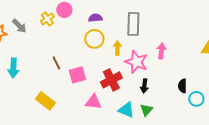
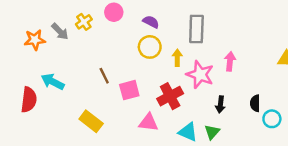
purple semicircle: (95, 18) -> (151, 22), turned 32
yellow cross: (47, 19) -> (84, 22), moved
cyan arrow: (13, 68) -> (53, 82), turned 114
black arrow: (144, 86) -> (220, 104), moved

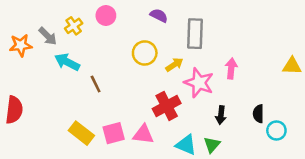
purple semicircle: (151, 22) -> (159, 16), moved
yellow arrow: (177, 58) -> (174, 65), turned 56
cyan arrow: (53, 82) -> (67, 62), moved
pink square: (129, 90) -> (114, 133), moved

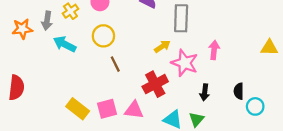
gray arrow: (48, 36) -> (47, 21), turned 54
yellow circle: (145, 53) -> (103, 36), moved
brown line: (96, 84) -> (115, 64), moved

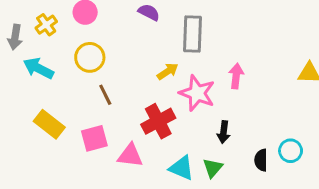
black semicircle: (239, 91) -> (261, 160), moved
yellow rectangle: (78, 109) -> (49, 124), moved
pink square: (107, 109) -> (94, 138), moved

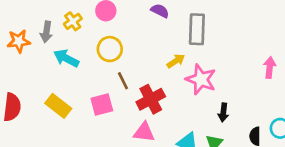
pink arrow: (236, 76) -> (270, 68), moved
red cross: (158, 121) -> (151, 99), moved
yellow rectangle: (49, 124) -> (58, 106), moved
pink square: (94, 138) -> (102, 105), moved

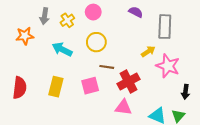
gray arrow: (46, 32) -> (44, 16), moved
brown line: (123, 81) -> (107, 67), turned -56
yellow rectangle: (58, 106) -> (56, 87), turned 66

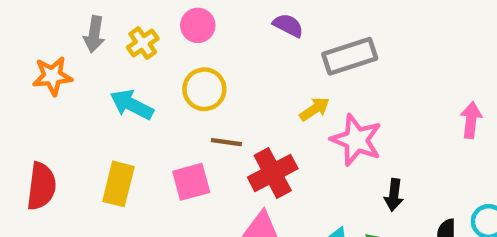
gray rectangle: (165, 27) -> (350, 56), turned 70

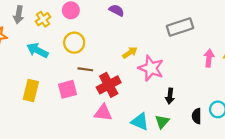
gray rectangle: (350, 56) -> (180, 27), moved

